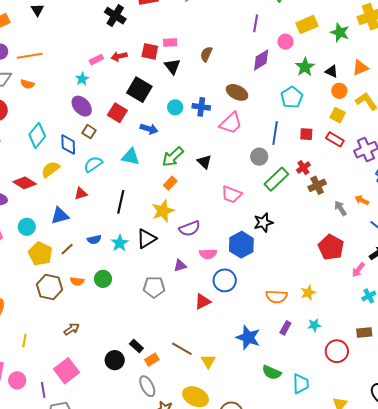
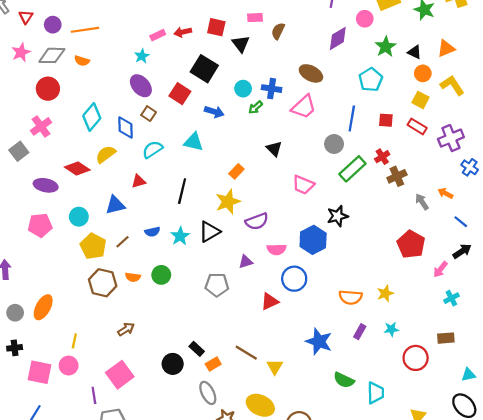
pink rectangle: (170, 43) -> (255, 18), moved
green arrow: (173, 157) -> (256, 107), moved, size x0.6
pink circle: (17, 380) -> (69, 366), moved

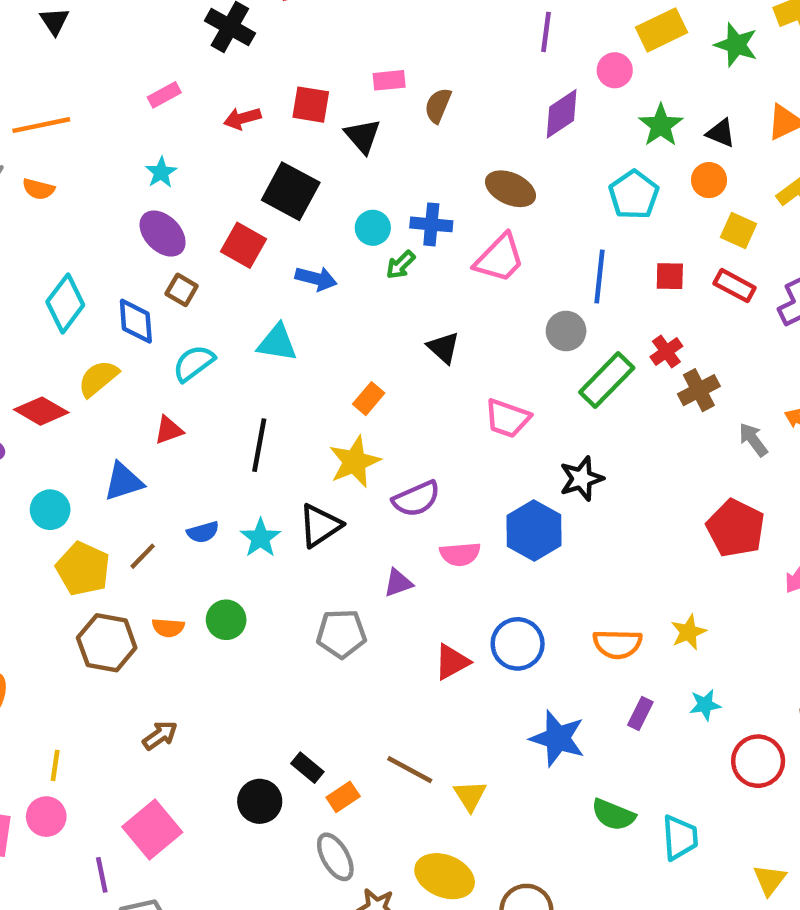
pink rectangle: (158, 35) -> (164, 95), moved
orange circle: (423, 73) -> (709, 180), moved
blue circle: (294, 279) -> (518, 644), moved

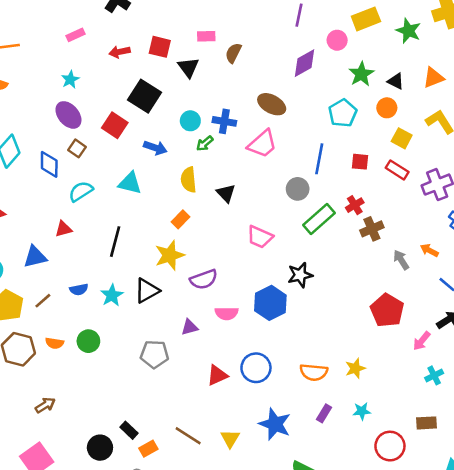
yellow semicircle: (98, 378) -> (189, 180), moved, turned -60
yellow triangle: (470, 796) -> (230, 439), moved

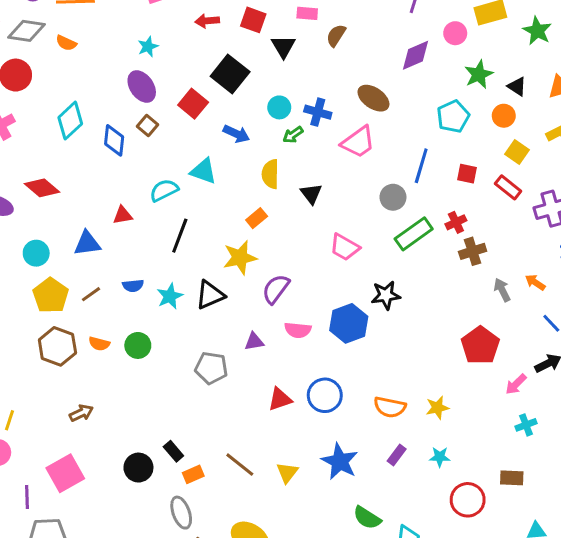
cyan semicircle: (81, 191) -> (164, 190), moved
purple semicircle: (204, 279) -> (276, 289), turned 140

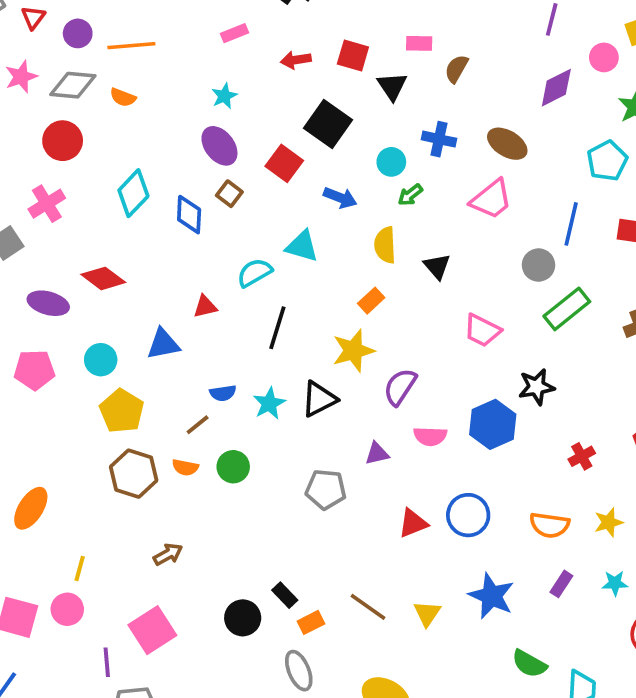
blue cross: (318, 112) -> (439, 139), moved
red cross: (456, 222) -> (582, 456), moved
brown line: (91, 294) -> (198, 425), moved

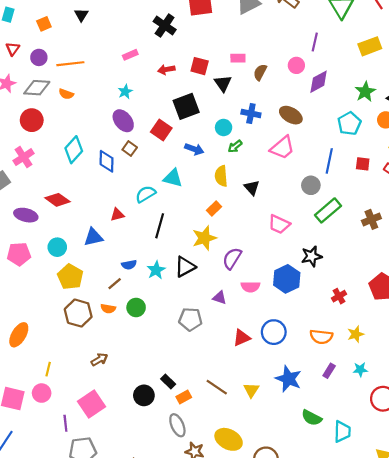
pink circle: (604, 57) -> (296, 65), moved
black square: (328, 124) -> (186, 106), turned 36
purple triangle: (377, 454) -> (220, 298), turned 32

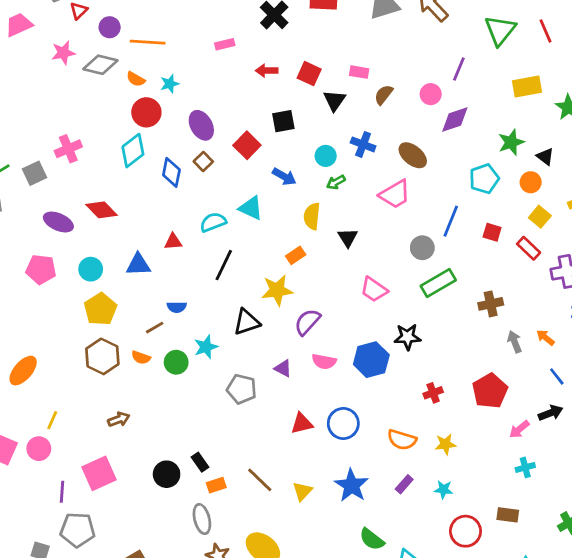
cyan star: (125, 92) -> (170, 84), moved
black square: (186, 106) -> (283, 121), size x0.7
red circle: (32, 120) -> (146, 112), moved
cyan star: (156, 270) -> (206, 347), moved

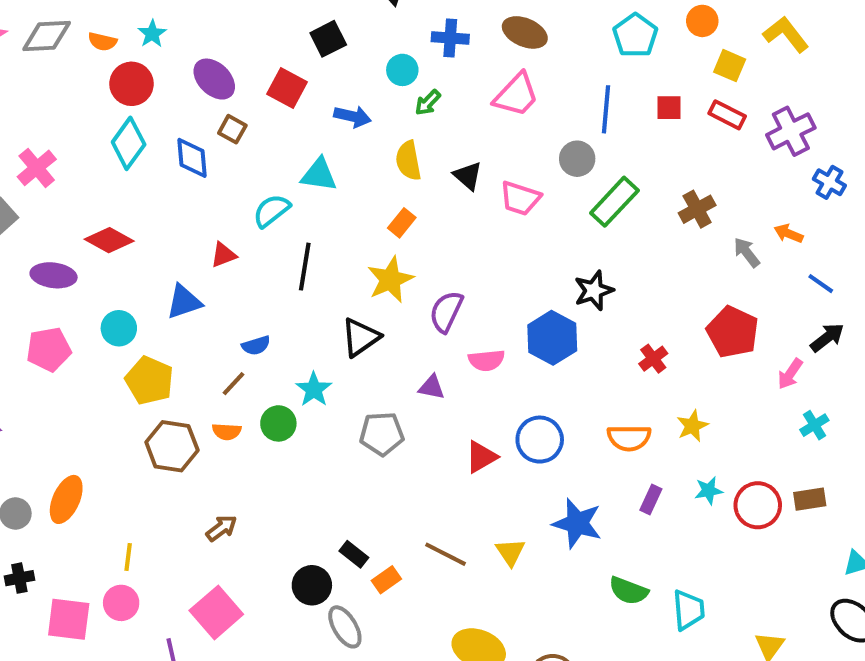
pink trapezoid: (374, 290) -> (520, 198), moved
gray ellipse: (202, 519) -> (345, 627), moved
red circle: (465, 531) -> (758, 505), moved

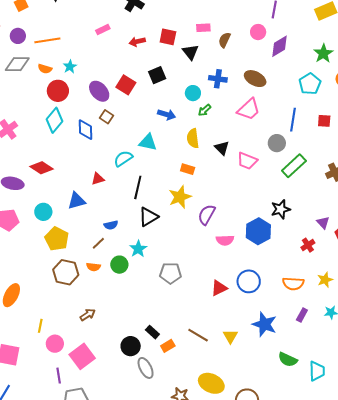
red square: (287, 88) -> (126, 85), moved
orange rectangle: (402, 223) -> (188, 169), turned 64
black triangle: (361, 337) -> (148, 217), moved
purple triangle: (432, 387) -> (323, 223), moved, turned 32
pink circle: (121, 603) -> (55, 344), moved

